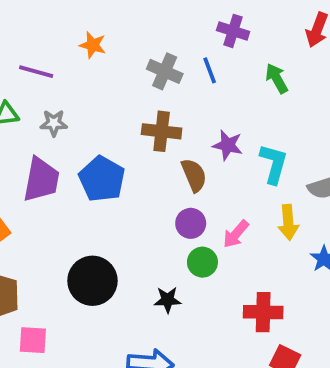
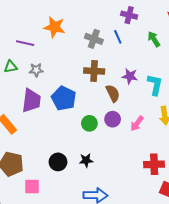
orange star: (93, 45) -> (55, 27), size x1.5
green circle: (202, 262) -> (89, 123), moved
black circle: (92, 281) -> (58, 162), moved, size x0.7
black star: (168, 300) -> (86, 160), moved

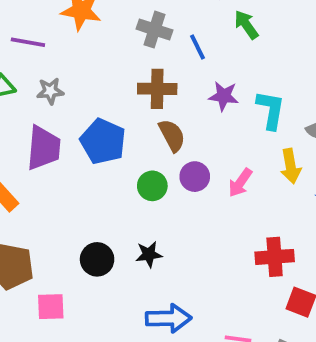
blue line: (118, 37) -> (197, 47), moved
green arrow: (154, 39) -> (246, 25), moved
brown semicircle: (113, 93) -> (172, 135), moved

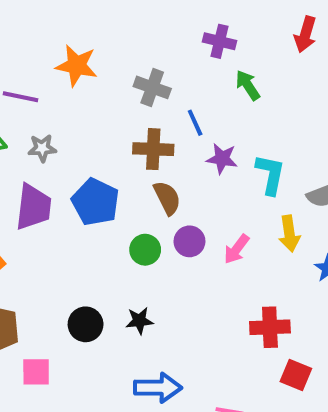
blue line: (197, 47) -> (195, 123), moved

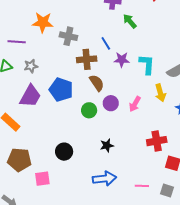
gray cross: (152, 87) -> (68, 36), moved
purple trapezoid: (33, 207) -> (30, 96), turned 30
black star: (139, 321) -> (107, 145), moved

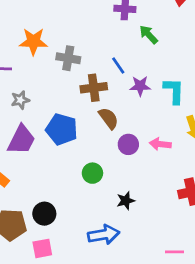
pink arrow: (135, 104) -> (160, 144), turned 70
green circle: (89, 110) -> (92, 173), moved
black circle: (64, 152) -> (44, 214), moved
blue arrow: (104, 179) -> (104, 235), moved

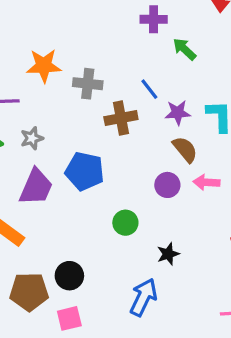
brown semicircle: (109, 118) -> (185, 149), moved
blue arrow: (104, 235) -> (143, 297), turned -52

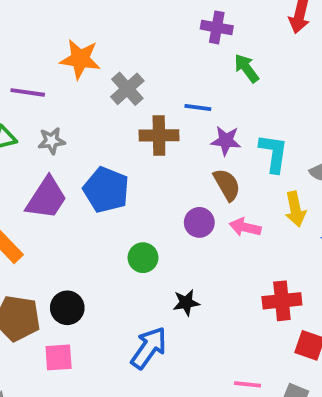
gray cross: (88, 84) -> (127, 89), turned 32
blue line: (149, 89) -> (198, 107), turned -55

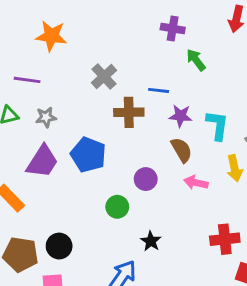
orange star: (80, 59) -> (51, 36), moved
purple circle: (199, 222) -> (146, 179), moved
black star: (186, 303) -> (151, 241), turned -30

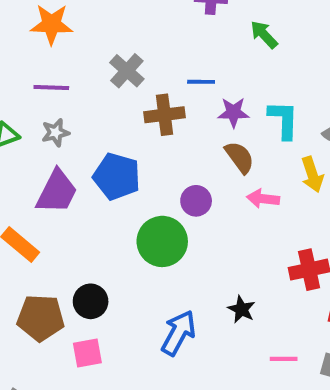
green arrow: (196, 60) -> (264, 35), moved
purple line: (27, 80) -> (51, 87), moved
green circle: (117, 207) -> (162, 241), size x1.6
black star: (151, 241) -> (241, 309), moved

